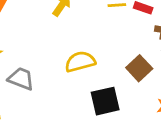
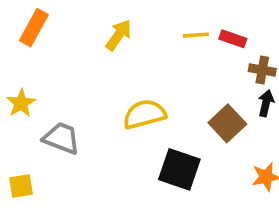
black square: (105, 101) -> (179, 169), turned 32

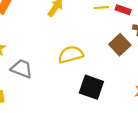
brown square: (227, 123) -> (120, 45), moved

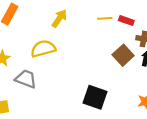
yellow semicircle: (71, 54) -> (43, 49), moved

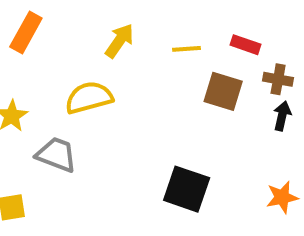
yellow line: (105, 18) -> (187, 49), moved
brown square: (123, 55) -> (223, 91), moved, turned -30

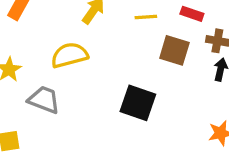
black square: (187, 189) -> (138, 103), moved

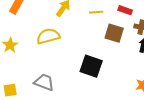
gray trapezoid: (44, 100) -> (44, 82), moved

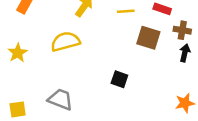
black square: (91, 66) -> (119, 79), size x0.6

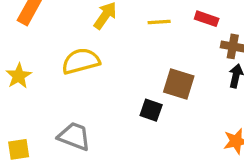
brown square: (148, 38) -> (179, 84), moved

